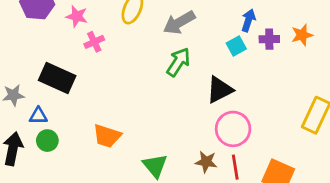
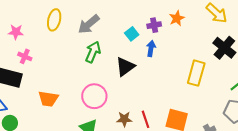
blue arrow: (248, 20) -> (151, 48), moved
pink cross: (94, 42) -> (25, 56), moved, turned -32
pink circle: (233, 129) -> (94, 96), moved
orange trapezoid: (107, 136) -> (48, 99), moved

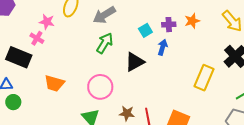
pink star: (16, 32) -> (47, 22), moved

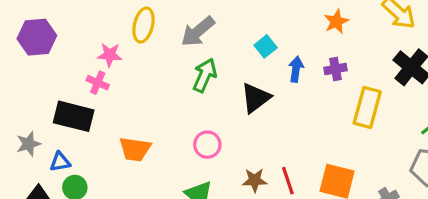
purple cross: (169, 25) -> (335, 69), moved
pink circle: (100, 87) -> (207, 145), size x0.7

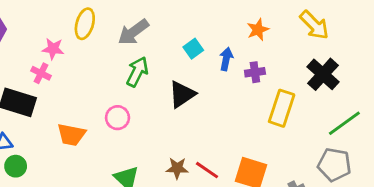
blue arrow: (296, 69) -> (226, 59), moved
pink circle: (207, 145) -> (118, 118), moved
red line: (288, 181) -> (207, 170), turned -40

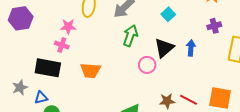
blue arrow: (226, 59) -> (191, 48), moved
pink circle: (118, 118) -> (147, 65), moved
orange trapezoid: (71, 135) -> (90, 71), moved

